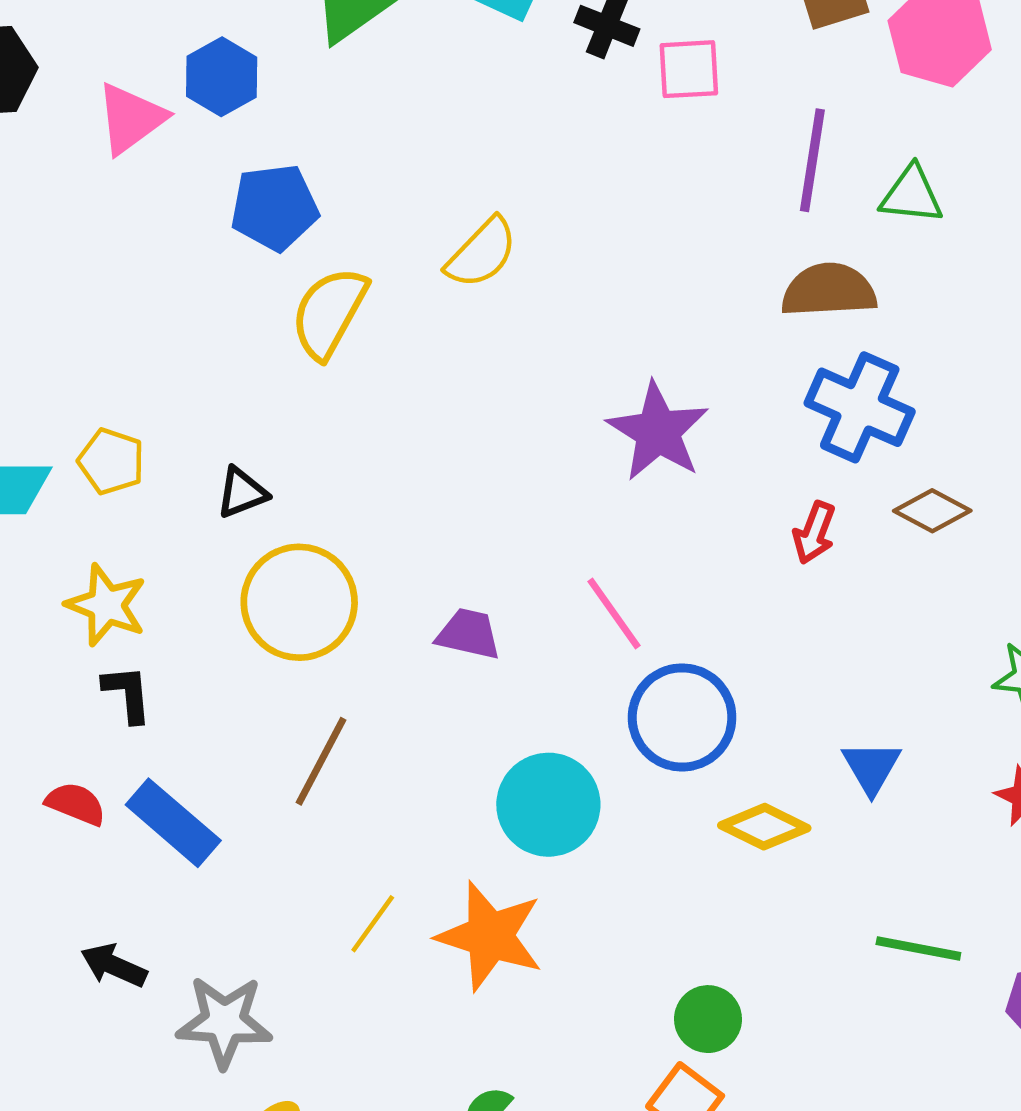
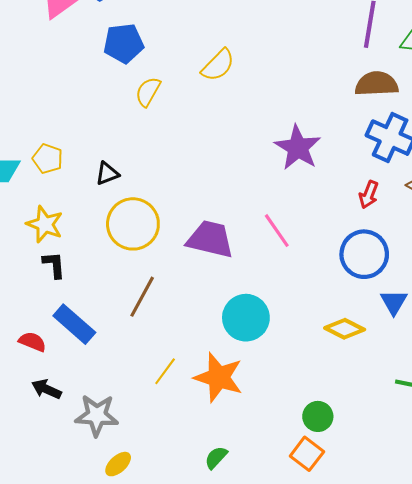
yellow semicircle: (329, 313) -> (148, 92), size x0.7
purple trapezoid: (468, 634) -> (210, 239), size x1.6
blue circle: (682, 717) -> (364, 254), moved
red semicircle: (76, 804) -> (32, 342), moved

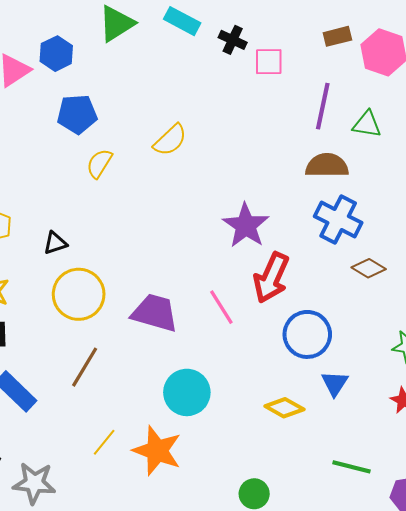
red arrow: (369, 195) -> (271, 278), moved, size x1.8

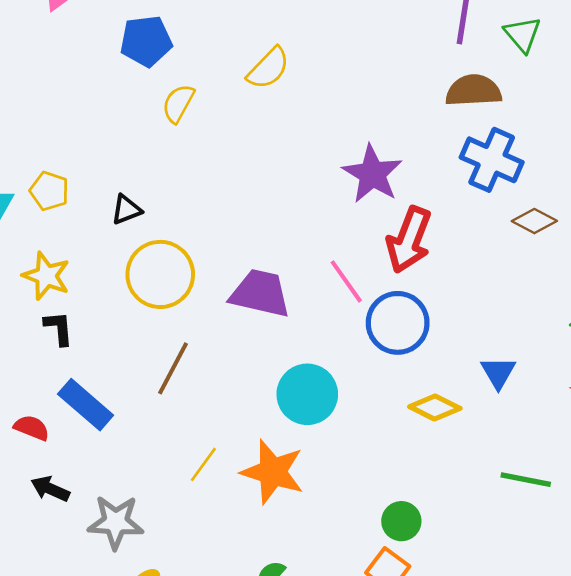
green triangle: (367, 124) -> (523, 34), turned 44
blue circle: (307, 334) -> (398, 323), moved

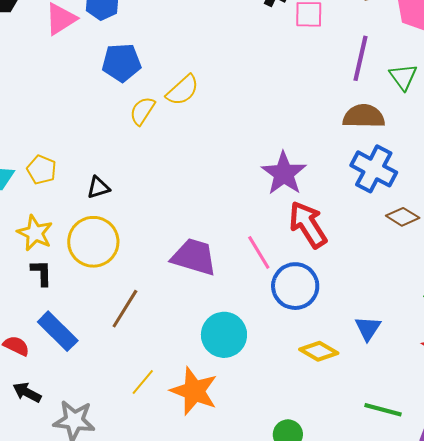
yellow semicircle: (268, 68) -> (183, 90), moved
red arrow: (409, 240) -> (308, 225), turned 123
yellow circle: (160, 274) -> (93, 242), moved

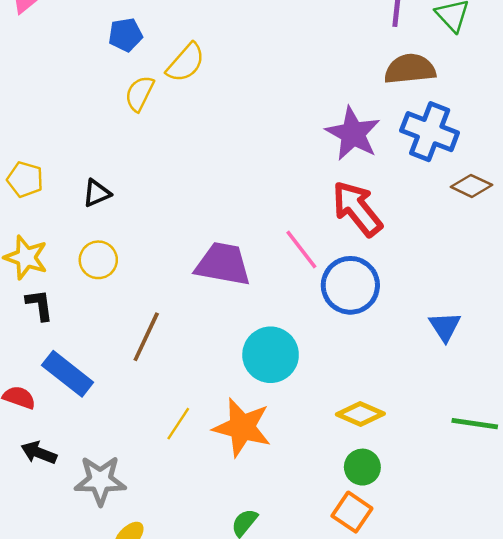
blue pentagon: (121, 63) -> (125, 35), moved, size x0.7
purple star: (284, 173) -> (353, 134), moved
yellow circle: (93, 242) -> (98, 260), size x0.6
yellow diamond: (319, 351) -> (360, 414), moved

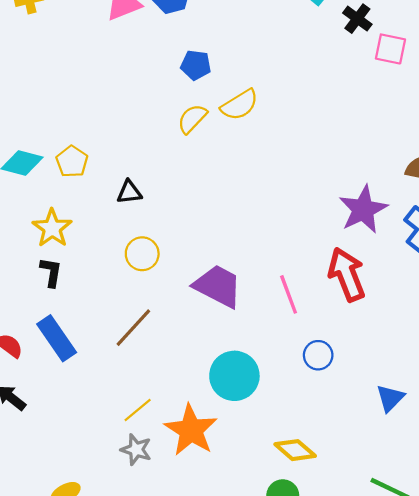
yellow circle: (98, 260) -> (142, 254), moved
blue circle: (350, 285) -> (318, 355), moved, size x0.6
gray star: (100, 480) -> (136, 450), moved, size x0.7

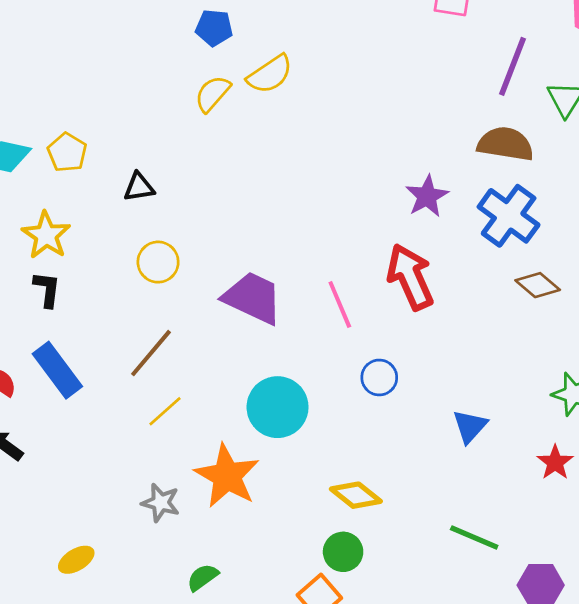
purple star: (363, 209) -> (427, 196), size x0.7
yellow line: (138, 410) -> (165, 411), moved

